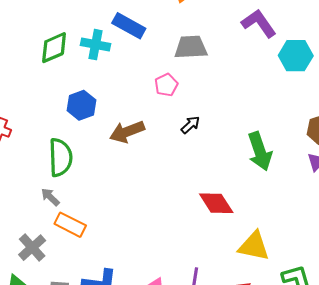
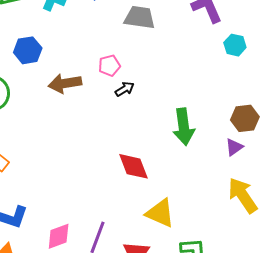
cyan hexagon: (296, 56) -> (235, 45), size x0.7
pink pentagon: (166, 85) -> (109, 66), moved

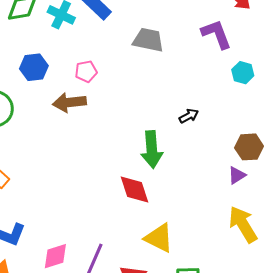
pink pentagon: (109, 66) -> (86, 71), moved
black arrow: (125, 89) -> (189, 116), moved
green arrow: (184, 127) -> (152, 149), moved

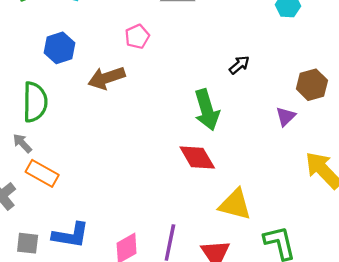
pink pentagon: (86, 71) -> (137, 37), moved
purple triangle: (237, 175) -> (286, 116), moved

